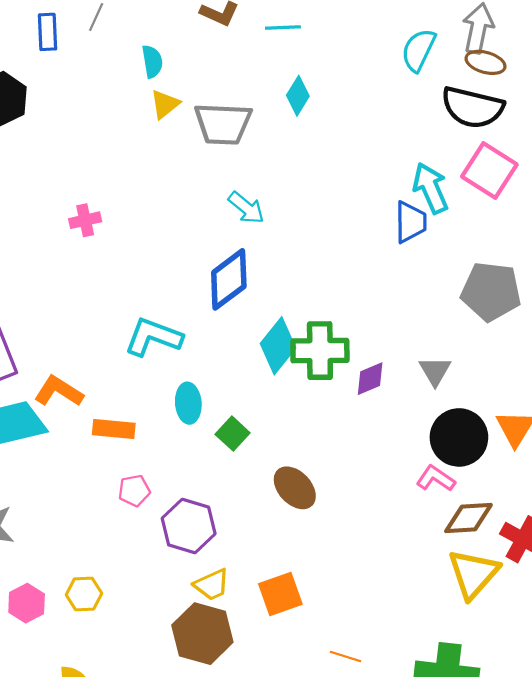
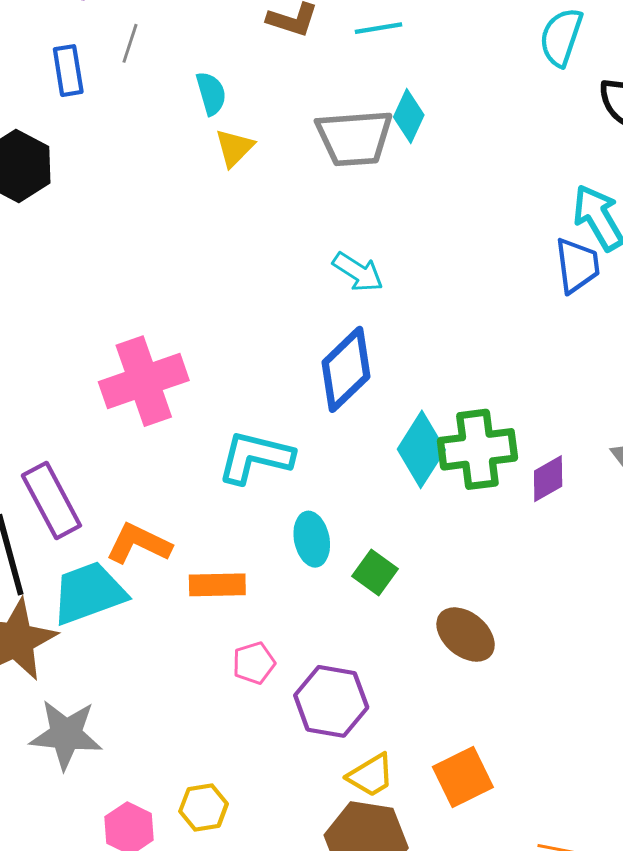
gray trapezoid: (223, 124) -> (354, 138), moved
pink cross: (85, 220) -> (144, 381), moved, size x2.0

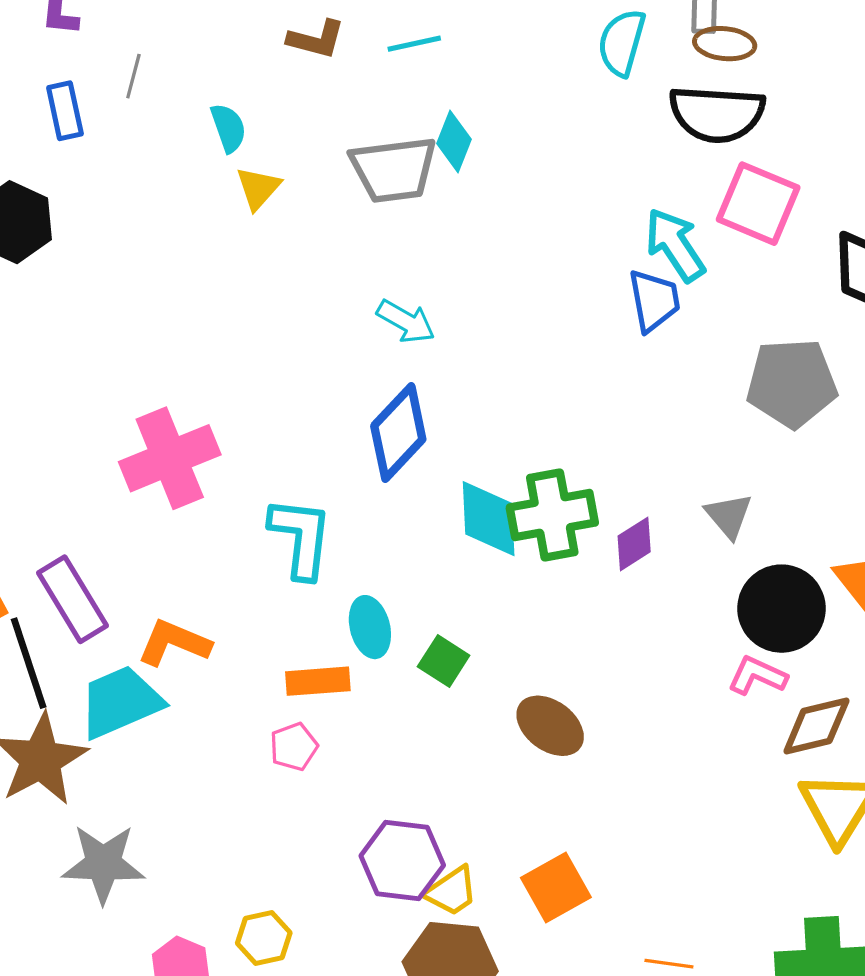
cyan diamond: (421, 449) -> (489, 519), turned -32
cyan L-shape: (255, 457) -> (301, 538), turned 86
orange rectangle: (217, 585) -> (318, 681), moved
pink pentagon: (254, 663) -> (294, 747), moved
purple hexagon: (331, 701) -> (402, 860), moved

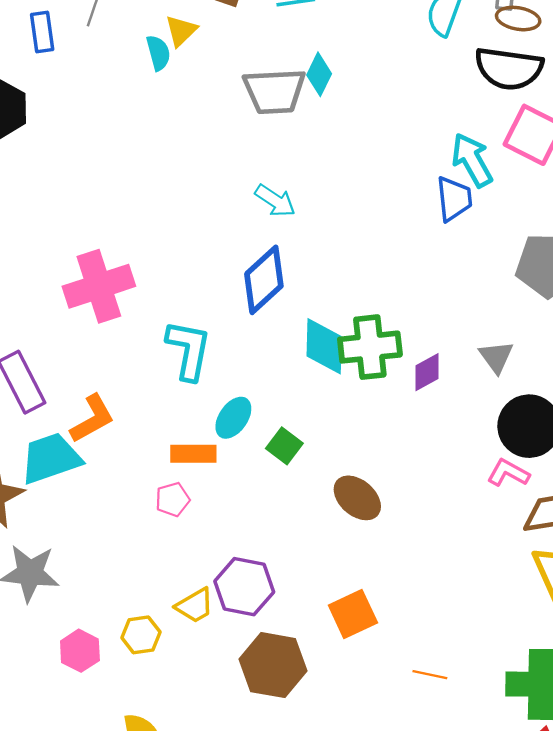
yellow triangle: (258, 188) -> (181, 31), moved
cyan ellipse: (370, 627) -> (233, 418), turned 45
orange L-shape: (174, 643) -> (92, 419), turned 124
yellow trapezoid: (451, 891) -> (195, 606), moved

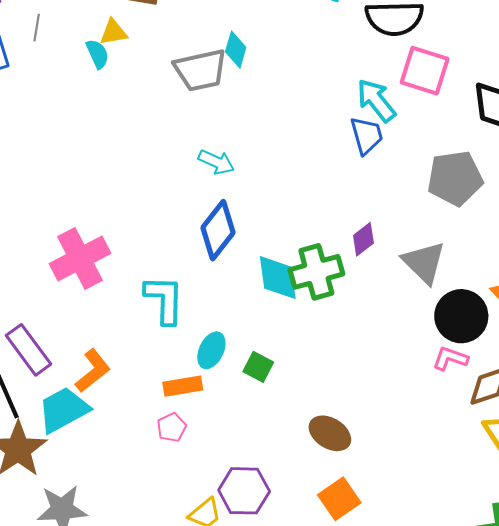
yellow triangle: (181, 31) -> (113, 32), turned 44
gray triangle: (496, 357) -> (424, 263), size x1.5
purple diamond: (427, 372) -> (363, 239), moved
brown ellipse: (357, 498) -> (330, 433), moved

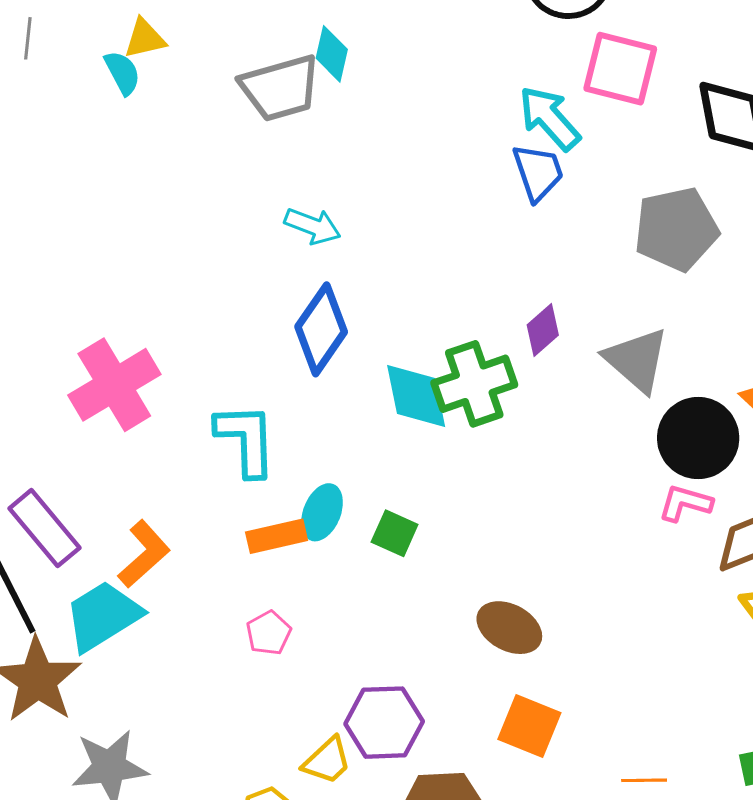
orange rectangle: (183, 386) -> (277, 536), moved
orange square: (339, 499) -> (529, 726), turned -30

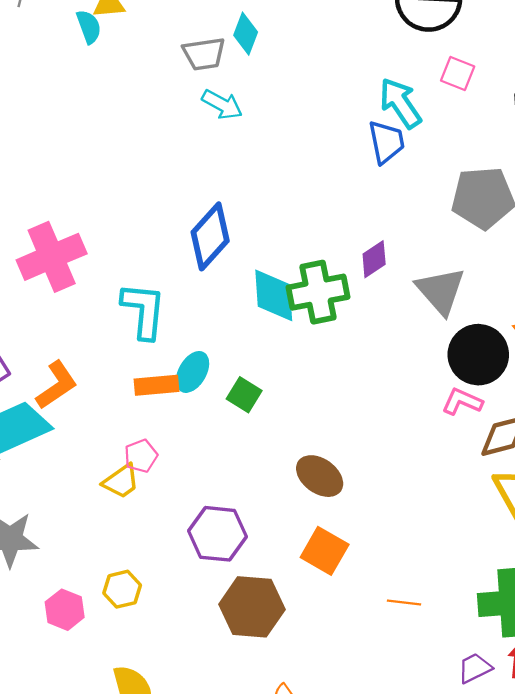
pink square: (620, 69) -> (458, 73), size x0.6
gray trapezoid: (280, 88) -> (204, 54), size x0.7
cyan arrow: (313, 226) -> (222, 105), moved
yellow trapezoid: (327, 761) -> (121, 481), moved

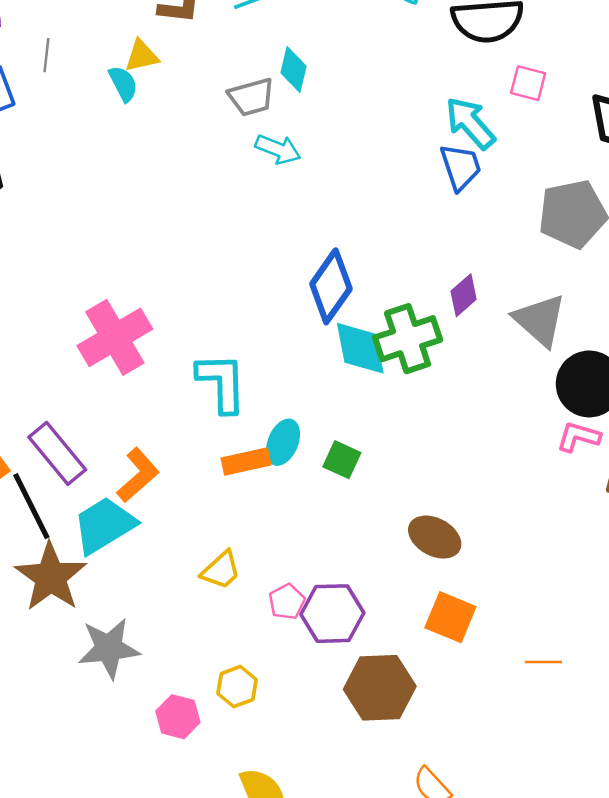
blue diamond: (210, 236) -> (331, 286), moved
pink pentagon: (141, 456) -> (287, 602), moved

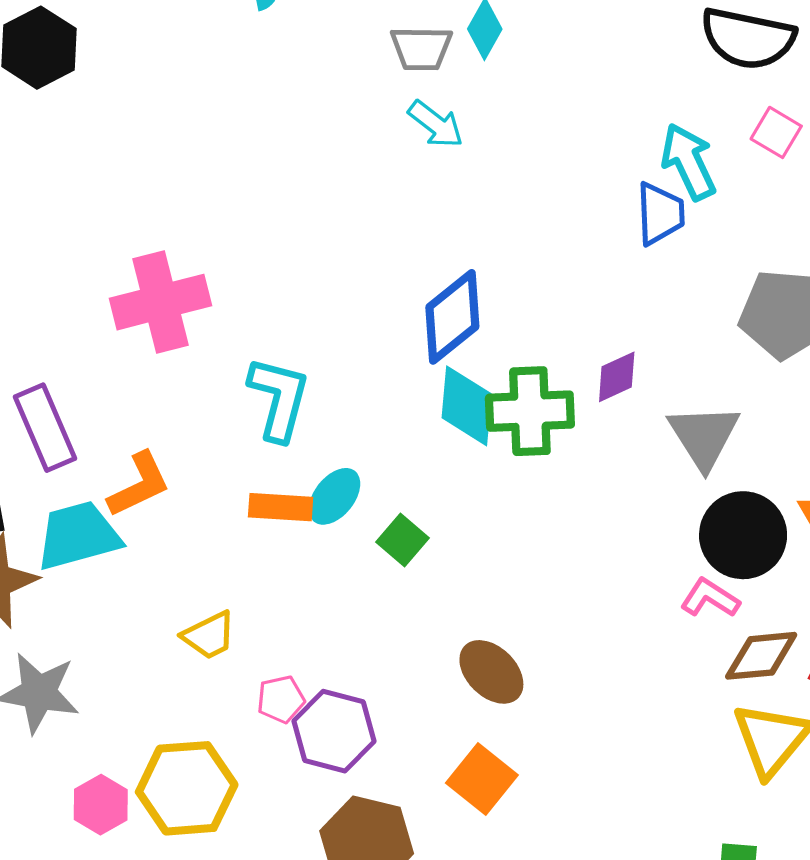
yellow hexagon: (237, 687) -> (187, 788), size x1.8

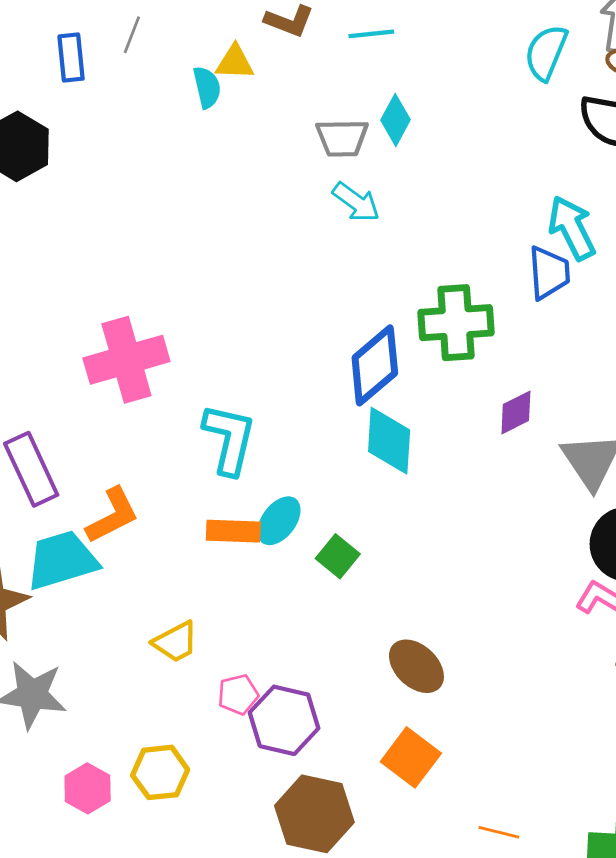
green cross: (530, 411) -> (456, 323), moved
yellow hexagon: (187, 788) -> (160, 772), size x0.7

